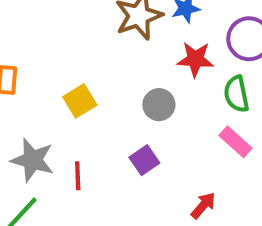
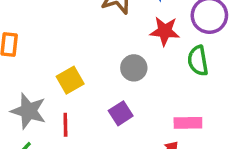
yellow square: (80, 101) -> (70, 80), moved
pink rectangle: (236, 142) -> (188, 123), moved, turned -44

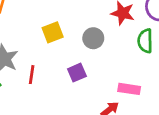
yellow square: (70, 80) -> (53, 32), moved

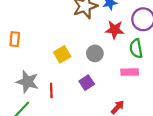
pink rectangle: (129, 89) -> (130, 72), moved

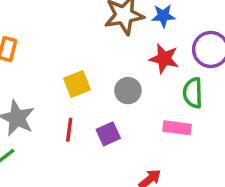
red line: (51, 90) -> (69, 130), moved

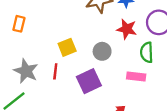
red line: (69, 130) -> (55, 71), moved
purple square: (108, 134) -> (89, 81), size x1.5

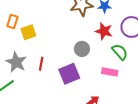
yellow square: (67, 47) -> (28, 32), moved
green semicircle: (147, 52) -> (120, 52), turned 138

